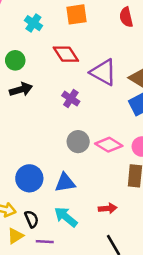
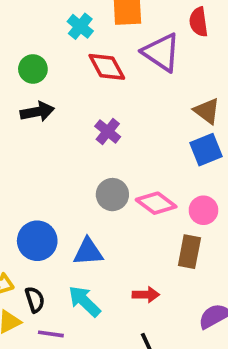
cyan cross: (33, 23) -> (80, 26), moved
purple triangle: (103, 72) -> (161, 52), moved

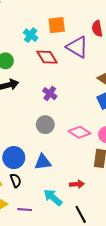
gray circle: (112, 195) -> (45, 125), moved
black semicircle: (35, 300) -> (16, 180), moved
cyan arrow: (84, 301) -> (53, 197), moved

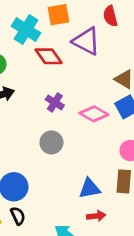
cyan cross: (31, 35) -> (26, 30), size x1.5
pink diamond: (79, 132) -> (94, 114), moved
blue triangle: (43, 162) -> (90, 188), moved

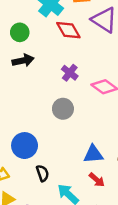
black semicircle: (18, 216) -> (42, 173), moved
red arrow: (96, 216) -> (97, 180), turned 42

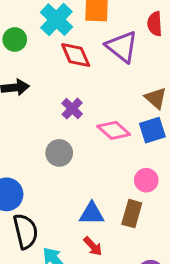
green circle: (20, 32) -> (15, 39), moved
black semicircle: (42, 173) -> (26, 231), size x1.6

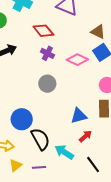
red diamond: (76, 55) -> (43, 31), moved
red arrow: (93, 246) -> (85, 136), turned -72

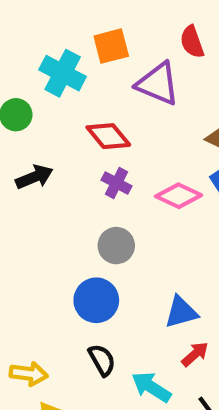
blue circle: (22, 119) -> (96, 300), moved
black semicircle: (40, 139) -> (102, 360), size x0.7

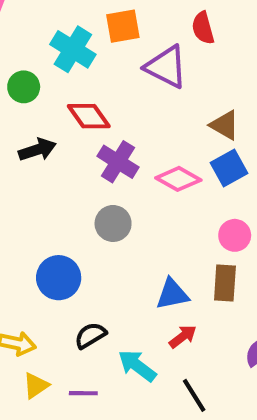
red diamond: (108, 136) -> (89, 116), moved
purple cross: (116, 183) -> (118, 162), size x1.4
blue circle: (96, 300) -> (59, 278), moved
black semicircle: (102, 360) -> (90, 335), turned -96

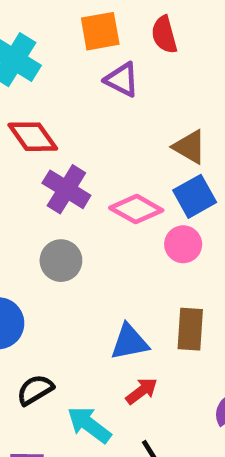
orange square: (123, 26) -> (100, 31), moved
purple triangle: (166, 67) -> (122, 80), size x0.7
pink circle: (235, 235) -> (183, 244), moved

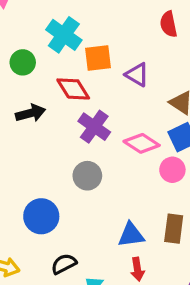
orange square: (100, 31) -> (98, 58), moved
purple triangle: (122, 80) -> (137, 75), moved
red arrow: (142, 391) -> (137, 269), turned 115

